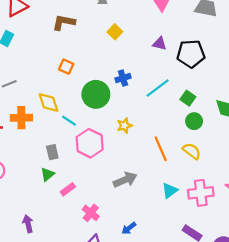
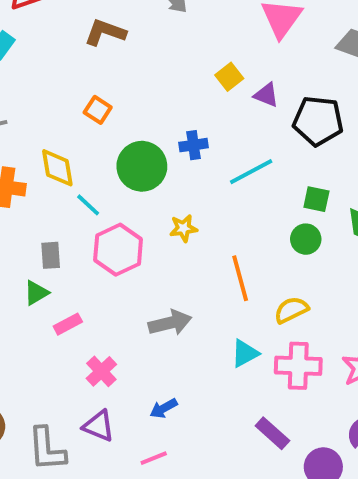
yellow square: (115, 32) -> (229, 77), moved
green square: (188, 98) -> (316, 199), moved, turned -32
yellow semicircle: (192, 151) -> (291, 310), moved, turned -72

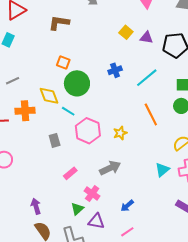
green circle: (142, 166) -> (77, 83), moved
yellow star: (183, 228) -> (120, 133), moved
orange line: (240, 278) -> (151, 114), moved
green triangle: (36, 293) -> (77, 209), moved
gray arrow: (170, 323) -> (110, 168), moved

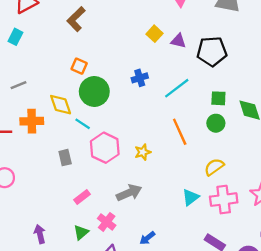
brown L-shape: (59, 23) -> (76, 19), turned -55
green triangle: (77, 209) -> (81, 232), moved

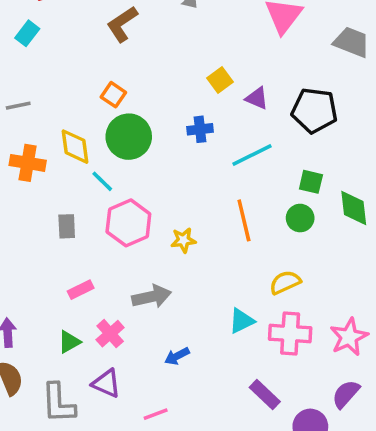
yellow square: (154, 34) -> (220, 80), moved
purple triangle: (178, 41) -> (257, 98), moved
blue arrow: (147, 238) -> (177, 356), moved

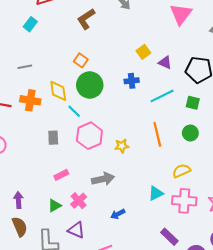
green square: (311, 182) -> (193, 103), moved

